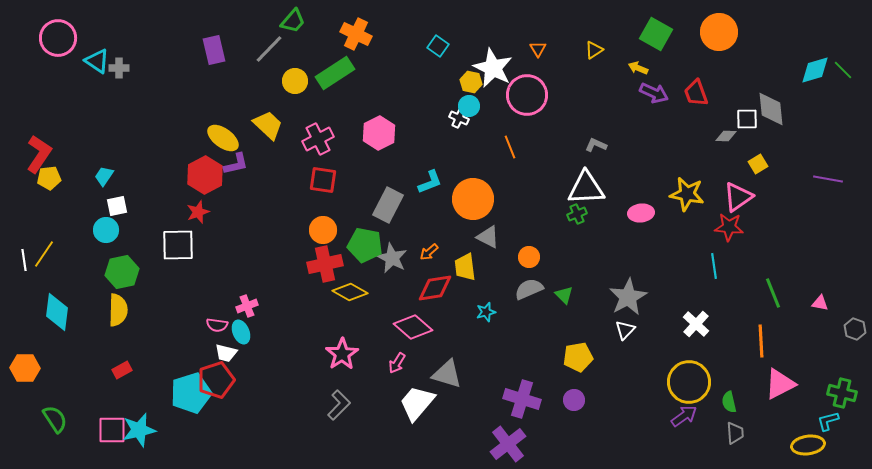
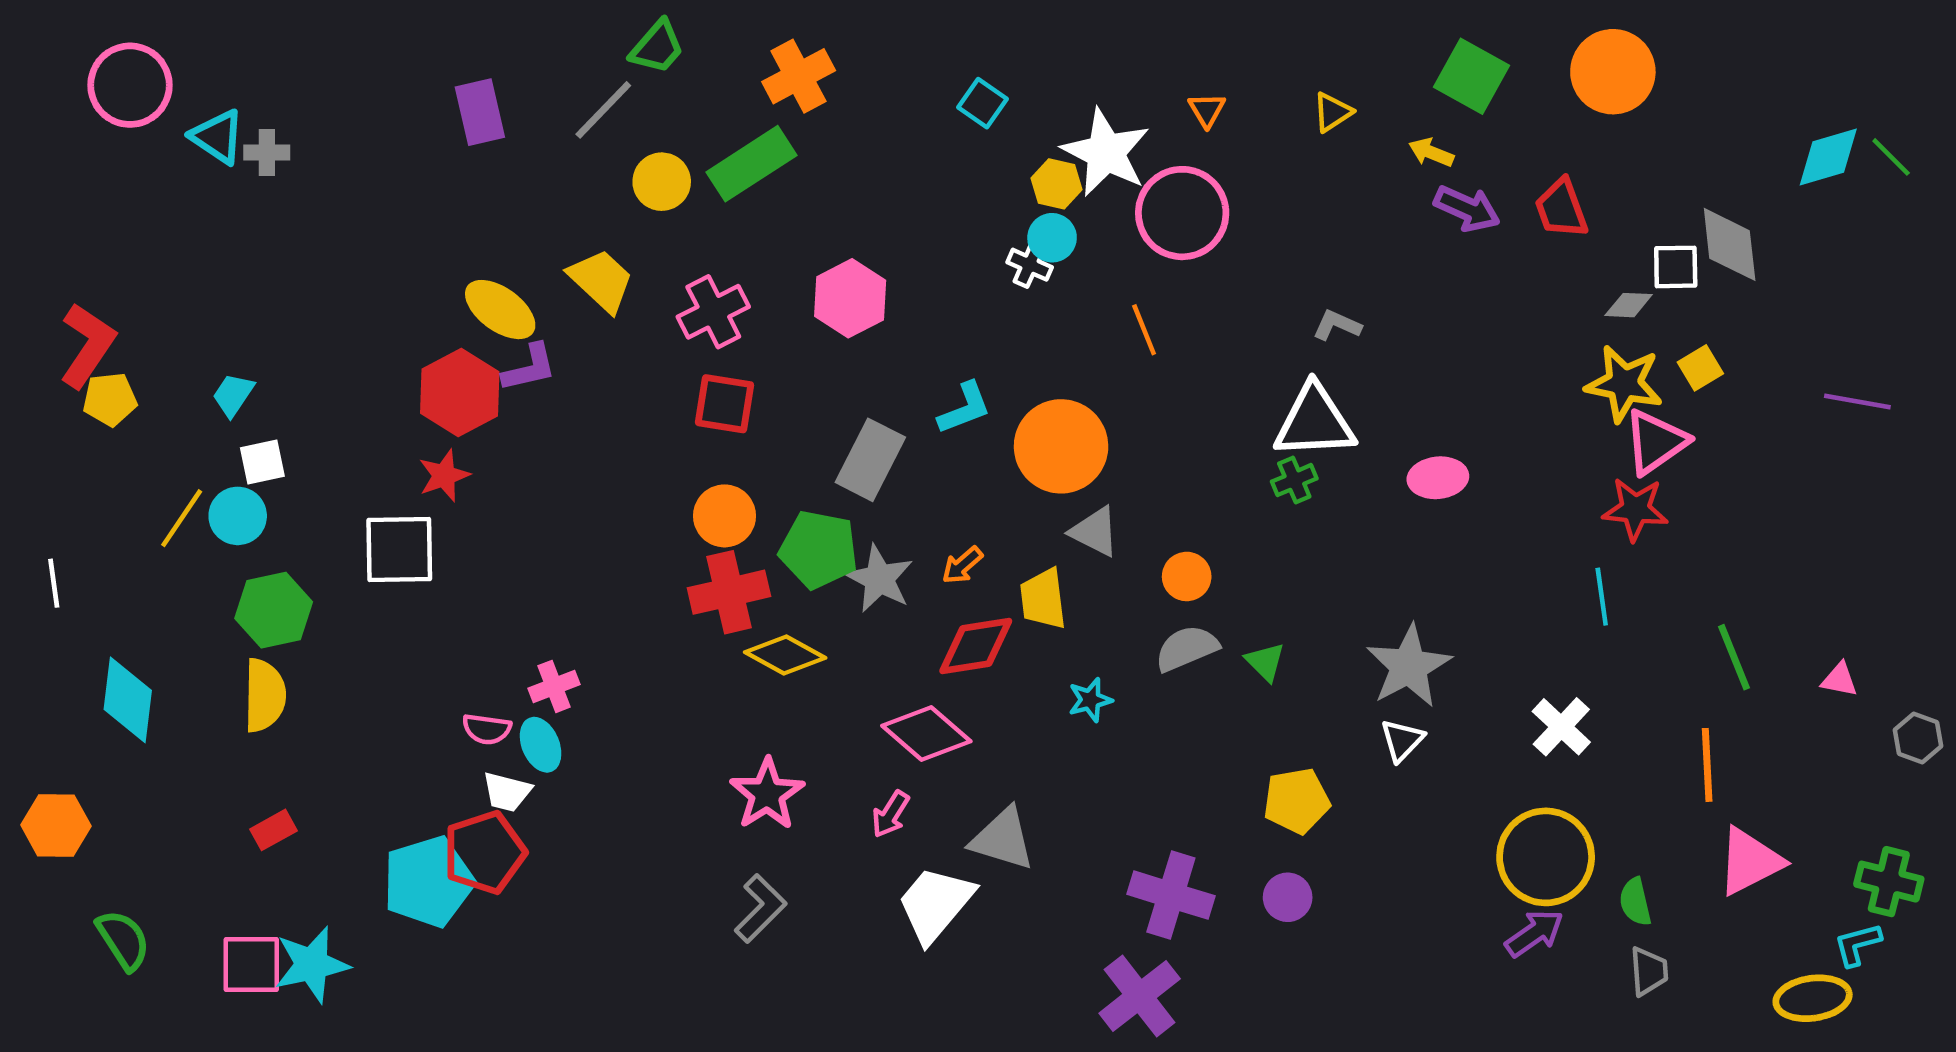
orange cross: (356, 34) -> (799, 76), turned 36
yellow star: (687, 194) -> (1624, 384), moved
yellow line: (44, 254) -> (182, 518), moved

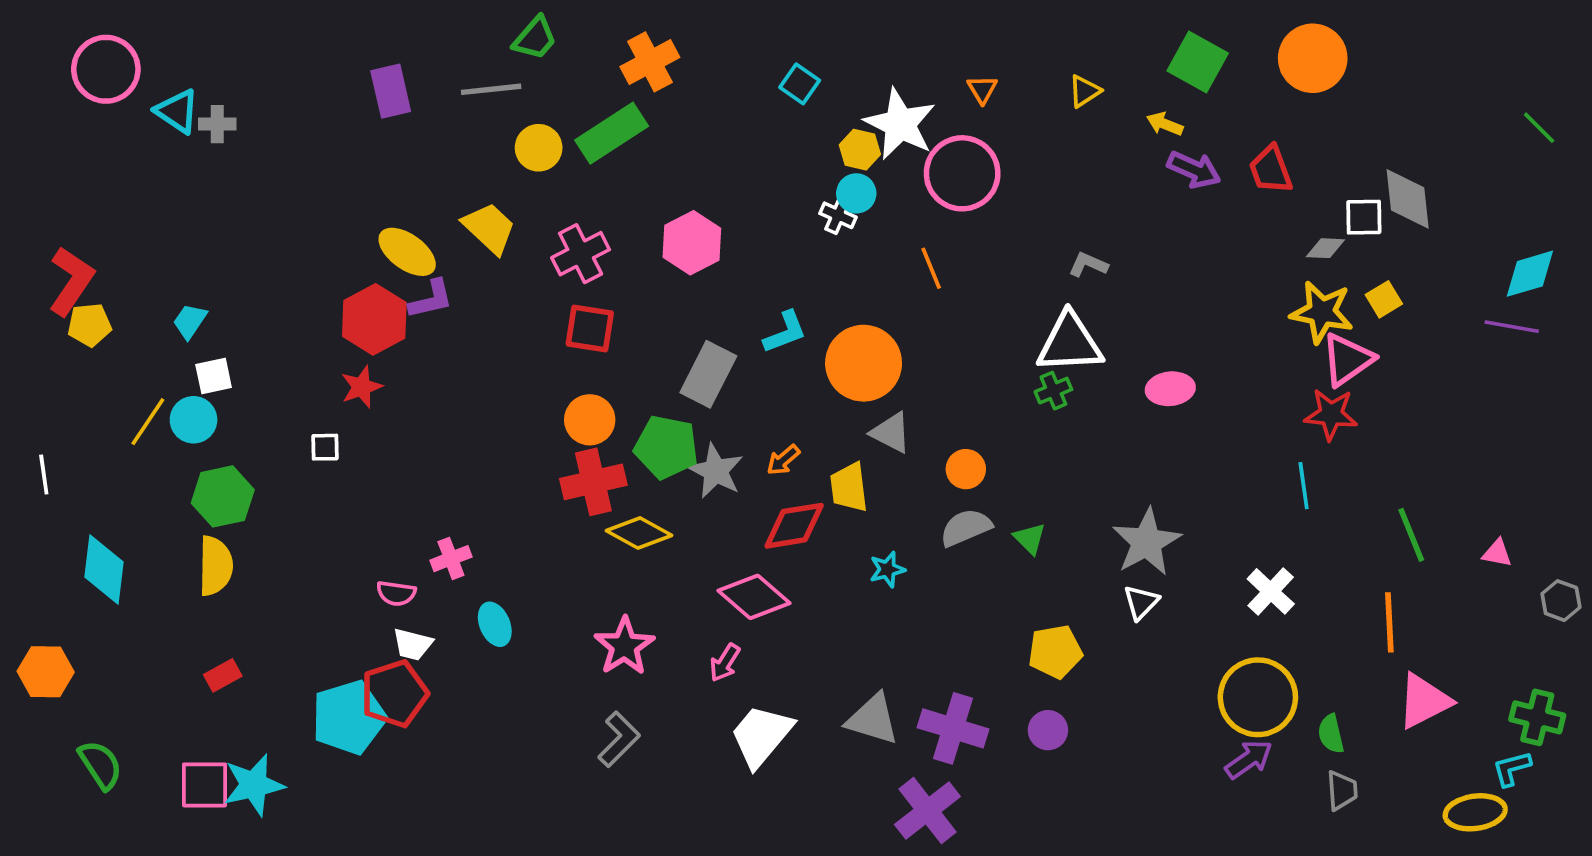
gray line: (603, 110) -> (491, 89), turned 40
cyan diamond: (1828, 157) -> (1530, 274), moved
white square: (399, 550) -> (325, 447), size x0.5
cyan ellipse: (541, 745) -> (495, 624), moved
gray triangle: (1003, 839) -> (873, 719), moved

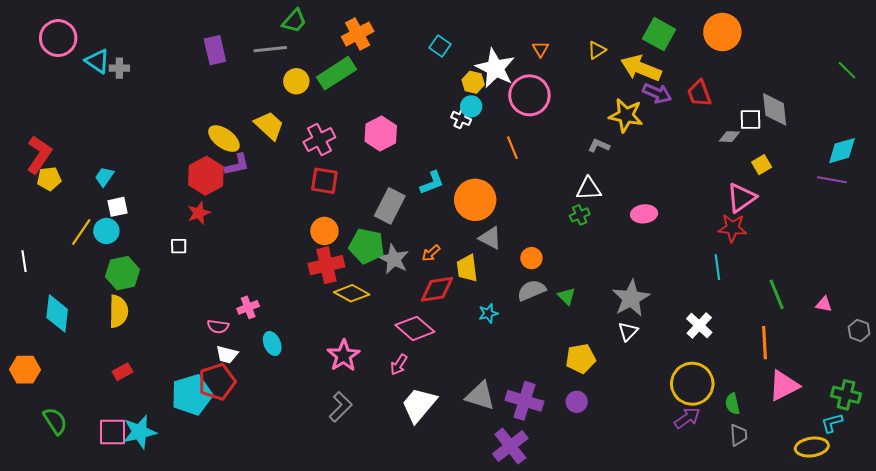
yellow arrow: (1165, 124) -> (641, 68), size x2.0
yellow star: (1322, 312) -> (626, 115), moved
white triangle: (1070, 343) -> (589, 189), size x0.7

